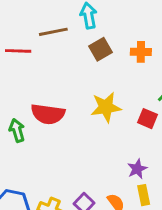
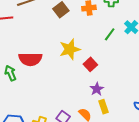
red square: (147, 119) -> (90, 64), moved, turned 32

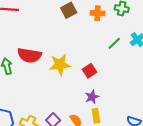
yellow star: (70, 49) -> (60, 65), moved

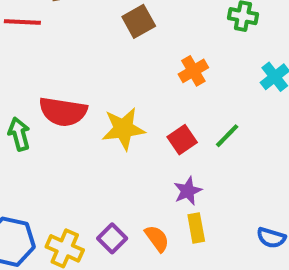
orange cross: (98, 13) -> (193, 71), moved, turned -32
green line: (114, 43) -> (227, 136), moved

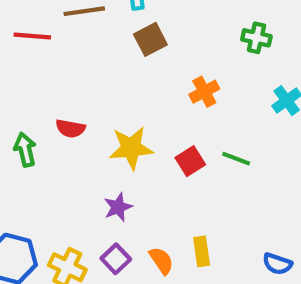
red semicircle: (63, 112) -> (70, 128), size x0.6
green line: (227, 136) -> (236, 159), turned 64
purple star: (188, 191) -> (118, 207), moved

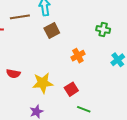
green line: (236, 159) -> (84, 109), moved

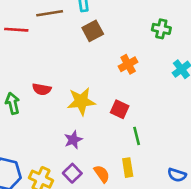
red square: (71, 89) -> (120, 109), turned -32
green line: (84, 109) -> (137, 136), turned 56

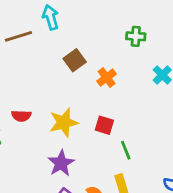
brown square: (93, 31) -> (75, 60), moved
purple star: (73, 140) -> (61, 163), size x1.4

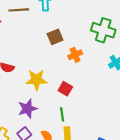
green cross: (136, 36) -> (103, 30), size x1.6
green line: (126, 150) -> (62, 114), moved

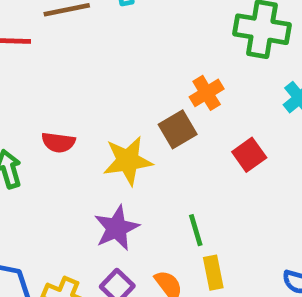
brown square: (55, 37) -> (178, 129), moved
red square: (65, 89) -> (249, 155), moved, turned 32

